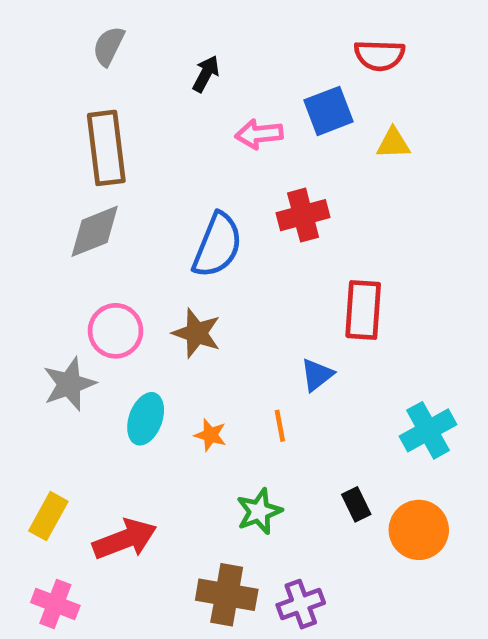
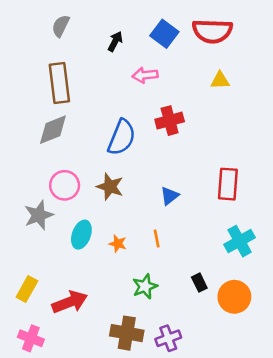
red semicircle: (379, 55) -> (212, 31), size x1.4
blue square: (329, 111) -> (164, 34), moved, turned -32
red rectangle: (363, 310) -> (228, 184), moved
blue triangle: (317, 375) -> (170, 196), moved

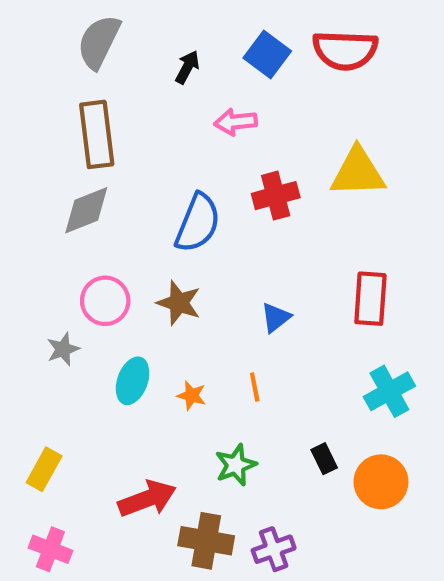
gray semicircle: (61, 26) -> (99, 42), size x1.5
yellow triangle: (220, 80) -> (358, 172), moved, size x1.8
gray star: (39, 215) -> (63, 349), size x0.7
red arrow: (70, 302) -> (147, 499), moved

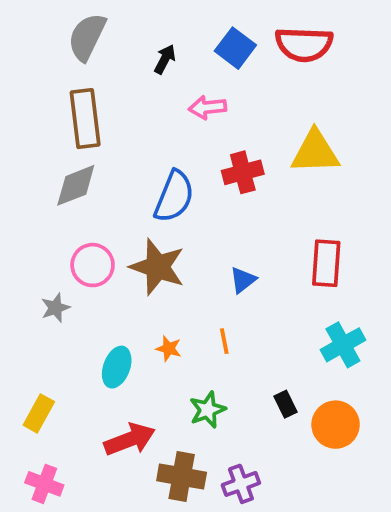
brown star: (179, 303) -> (157, 267), size x1.4
cyan ellipse: (133, 381) -> (117, 367), moved

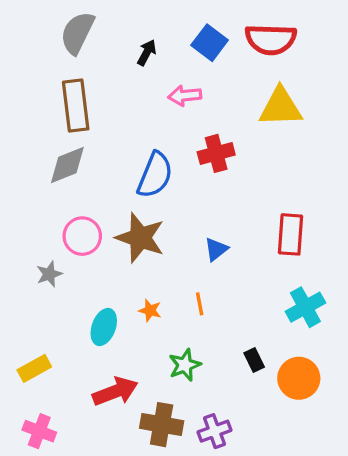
yellow triangle: (315, 152) -> (281, 107), moved
yellow rectangle: (39, 413) -> (34, 368), turned 32

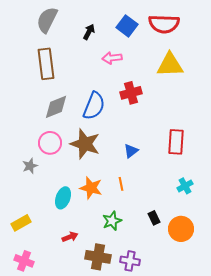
gray diamond: (67, 165) -> (56, 107), moved
cyan cross: (305, 307) -> (185, 186), size x0.7
orange star: (150, 310) -> (91, 188), size x1.6
red arrow: (115, 391) -> (70, 237), size x0.6
purple cross: (214, 431) -> (130, 261), turned 30

